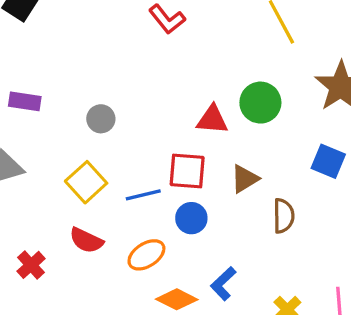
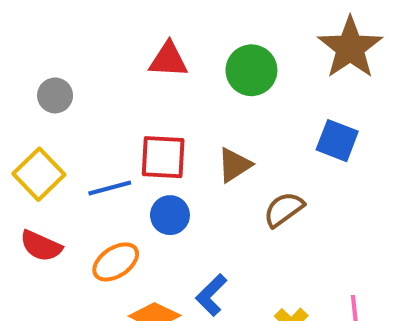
red triangle: (212, 120) -> (168, 60), moved
brown semicircle: (284, 216) -> (284, 209), turned -124

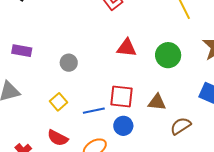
brown triangle: (234, 165) -> (157, 102), turned 36
yellow square: (39, 174) -> (59, 102), size x0.7

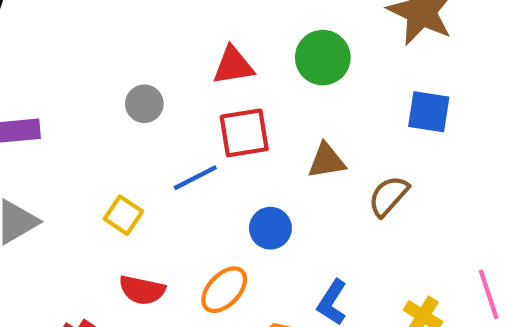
gray circle: (69, 63) -> (144, 104), moved
red square: (121, 96) -> (244, 133), moved
blue line: (94, 111) -> (195, 178), moved

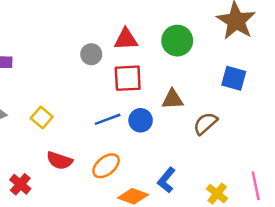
gray circle: (144, 104) -> (91, 54), moved
blue line: (195, 178) -> (108, 119), moved
yellow square: (124, 215) -> (42, 117), moved
blue circle: (270, 228) -> (141, 120), moved

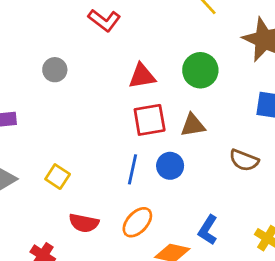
gray circle: (91, 54) -> (55, 70), moved
brown triangle: (173, 99) -> (193, 125), moved
blue line: (108, 119) -> (133, 169), turned -50
brown semicircle: (205, 123) -> (244, 160), turned -110

